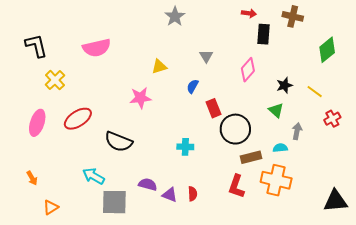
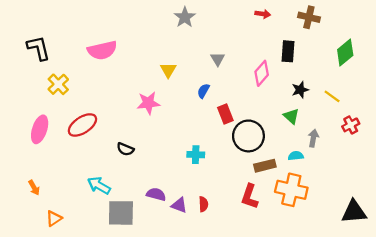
black rectangle: (264, 34) -> (288, 51), moved
yellow triangle: (159, 66) -> (168, 70), turned -42
black semicircle: (119, 142) -> (125, 149), size x0.6

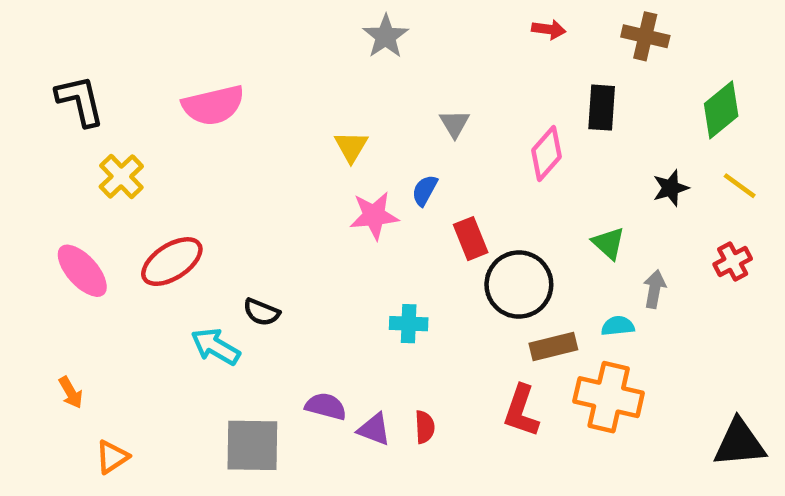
black star: (300, 90) -> (671, 188), moved
yellow line: (332, 96) -> (740, 186), moved
pink star: (148, 103) -> (374, 216), moved
pink ellipse: (40, 129) -> (82, 271), turned -60
cyan arrow: (99, 185) -> (216, 347), moved

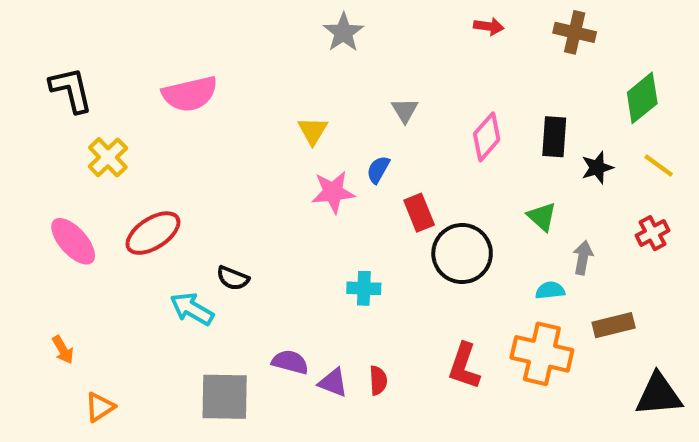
black rectangle: (602, 108) -> (554, 137), moved
brown rectangle: (553, 347) -> (614, 325), moved

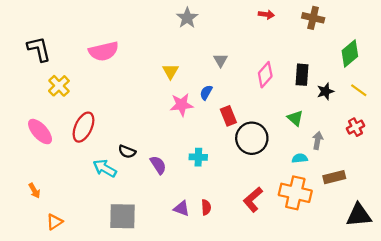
red ellipse: (153, 233) -> (83, 127), turned -32
purple semicircle: (290, 362) -> (158, 165), moved, turned 42
red L-shape: (464, 366) -> (253, 200), turned 30

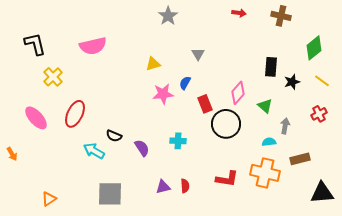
yellow triangle: (170, 71) -> (153, 64), turned 42
pink diamond: (265, 75) -> (238, 93), moved
orange arrow: (34, 191) -> (12, 154), moved
red L-shape: (253, 200) -> (227, 179), turned -130
purple triangle: (182, 208) -> (163, 187), turned -35

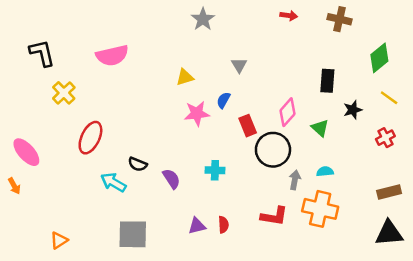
black star: (292, 82) -> (353, 110), moved
pink ellipse: (36, 118) -> (26, 152), moved
gray arrow: (285, 126) -> (295, 180), moved
brown rectangle: (300, 159) -> (389, 192), moved

